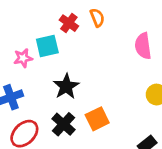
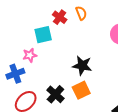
pink star: (23, 58) -> (30, 55), moved
black star: (66, 86) -> (82, 66), moved, turned -30

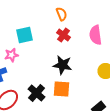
red cross: (60, 17) -> (64, 35), moved
orange square: (81, 90) -> (62, 89), turned 30

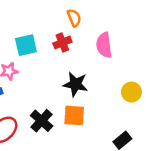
red cross: (64, 35) -> (62, 43), moved, turned 32
pink semicircle: (96, 35) -> (104, 45), moved

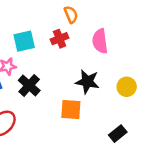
black star: (75, 84) -> (87, 82), moved
black cross: (42, 121) -> (29, 85), moved

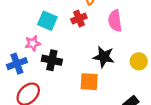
cyan square: (24, 41) -> (47, 21), turned 36
black cross: (29, 85) -> (52, 60), turned -30

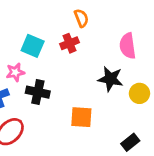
pink semicircle: (115, 21) -> (128, 46), moved
black star: (104, 57) -> (110, 79), moved

